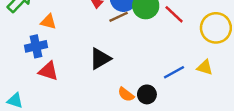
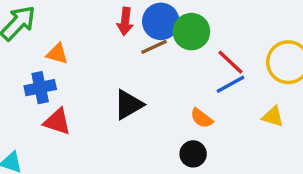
red line: (174, 14) -> (230, 62), moved
blue line: (174, 72) -> (230, 84), moved
orange semicircle: (126, 94) -> (202, 118), moved

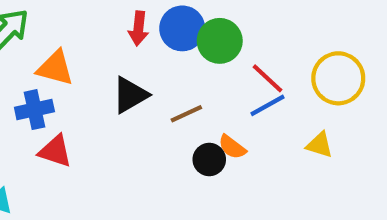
brown line: (154, 47) -> (186, 114), moved
orange triangle: (57, 54) -> (55, 68), size x1.4
black triangle: (129, 105) -> (130, 95), moved
black circle: (193, 154) -> (209, 159), moved

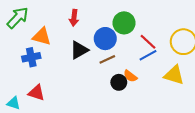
red arrow: (139, 28) -> (74, 18), moved
blue circle: (182, 28) -> (105, 39), moved
yellow triangle: (320, 145) -> (174, 75), size x1.5
red triangle: (55, 151) -> (36, 93), moved

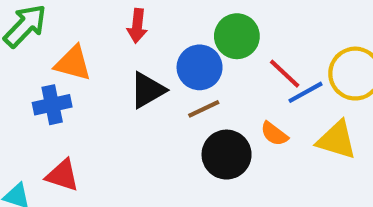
blue line: (148, 55) -> (305, 92), moved
orange semicircle: (130, 76) -> (274, 134), moved
black circle: (119, 82) -> (227, 155), size x1.5

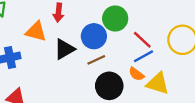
orange triangle: (73, 63) -> (36, 31), moved
blue line: (305, 92) -> (144, 56), moved
yellow triangle: (337, 140) -> (158, 83), moved

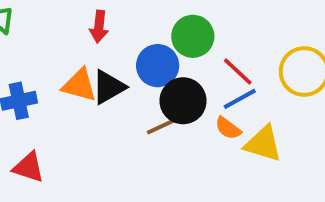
orange triangle: (36, 31) -> (79, 85), moved
brown line: (96, 60) -> (162, 126), moved
black circle: (109, 86) -> (183, 101), moved

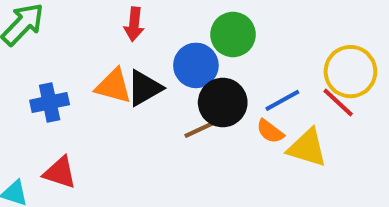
red line: (238, 71) -> (338, 102), moved

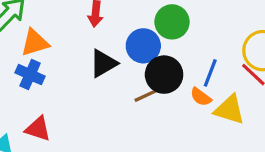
orange triangle: (113, 86) -> (35, 43), moved, turned -32
blue line: (282, 100) -> (210, 73), turned -40
blue cross: (50, 102) -> (30, 75), turned 36

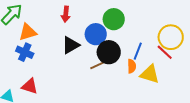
orange semicircle: (201, 97) -> (132, 66), turned -128

